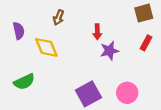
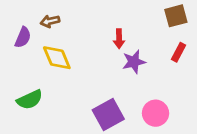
brown arrow: (59, 17) -> (50, 21), moved, turned 56
purple semicircle: (19, 31) -> (23, 37), turned 35

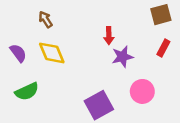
brown arrow: (50, 21) -> (46, 19), turned 70
purple semicircle: (23, 37) -> (18, 53), moved, turned -60
pink circle: (156, 113) -> (142, 91), moved

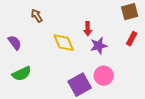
yellow diamond: (52, 53) -> (64, 43), moved
pink circle: (142, 91) -> (104, 76), moved

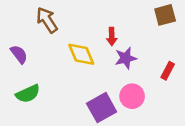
brown arrow: (37, 16) -> (47, 20), size x1.5
red rectangle: (132, 39) -> (168, 71), moved

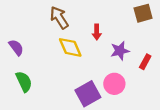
brown arrow: (47, 20) -> (59, 18), moved
purple star: (126, 58) -> (120, 51), moved
green semicircle: (28, 94) -> (24, 82), turned -90

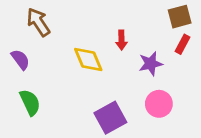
brown arrow: (59, 18) -> (38, 22), moved
red rectangle: (145, 62) -> (182, 44), moved
pink circle: (114, 84) -> (159, 104), moved

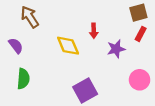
green semicircle: (30, 102) -> (23, 79), turned 30
pink circle: (159, 104) -> (140, 80), moved

